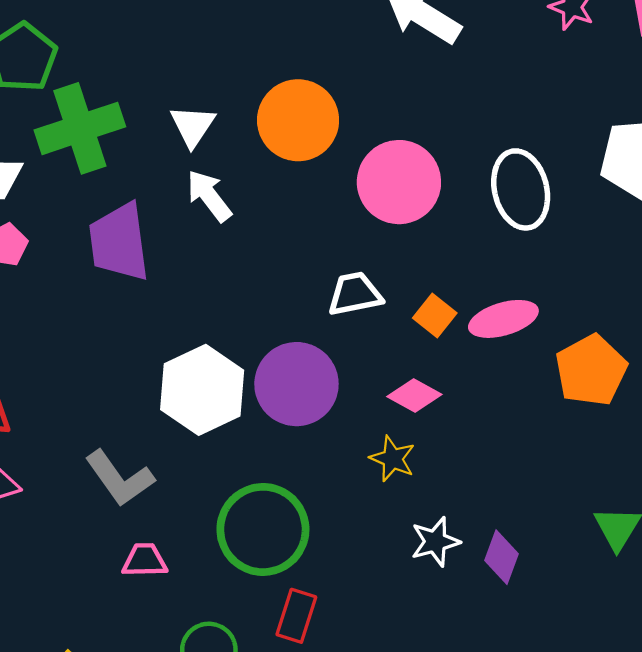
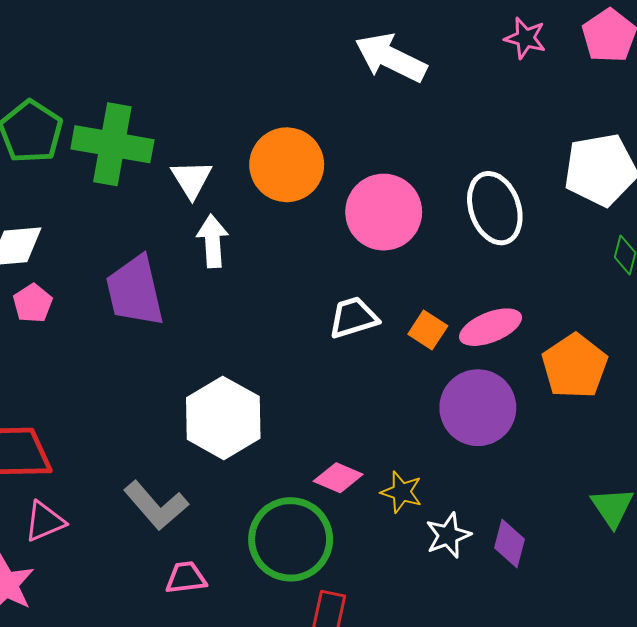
green cross: (80, 128) -> (112, 144), moved, turned 34
white arrow: (209, 196) -> (213, 241), turned 39
purple circle: (296, 384) -> (478, 408), moved
pink diamond: (414, 395) -> (338, 478), moved
yellow star: (393, 459) -> (402, 492), moved

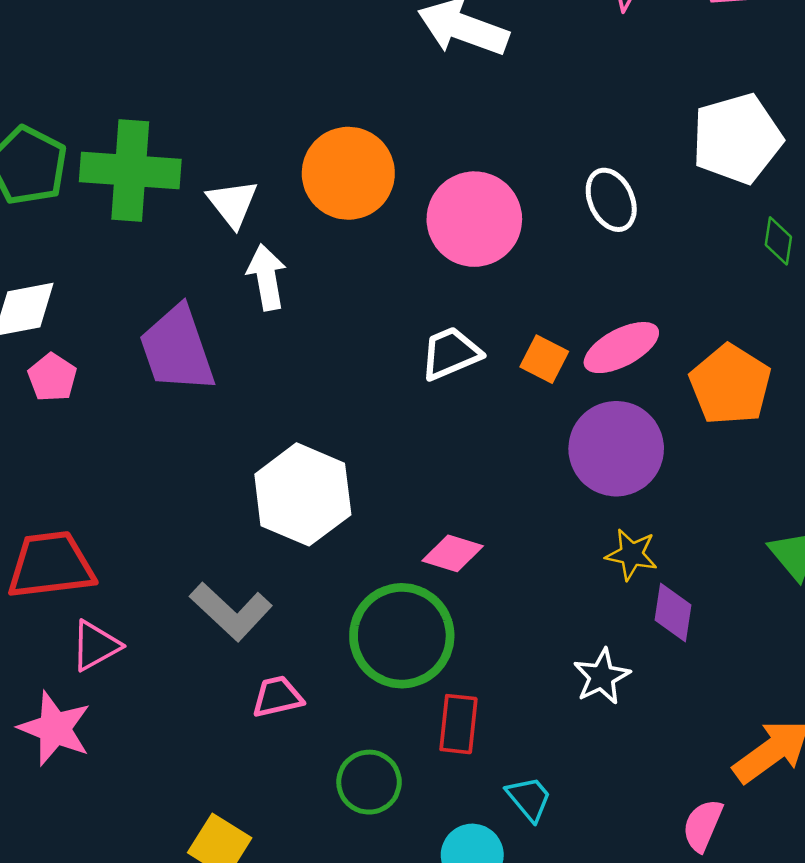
white ellipse: (495, 208) -> (611, 200), size x0.7
yellow star: (402, 492) -> (632, 554), moved
white star: (448, 535) -> (602, 677), moved

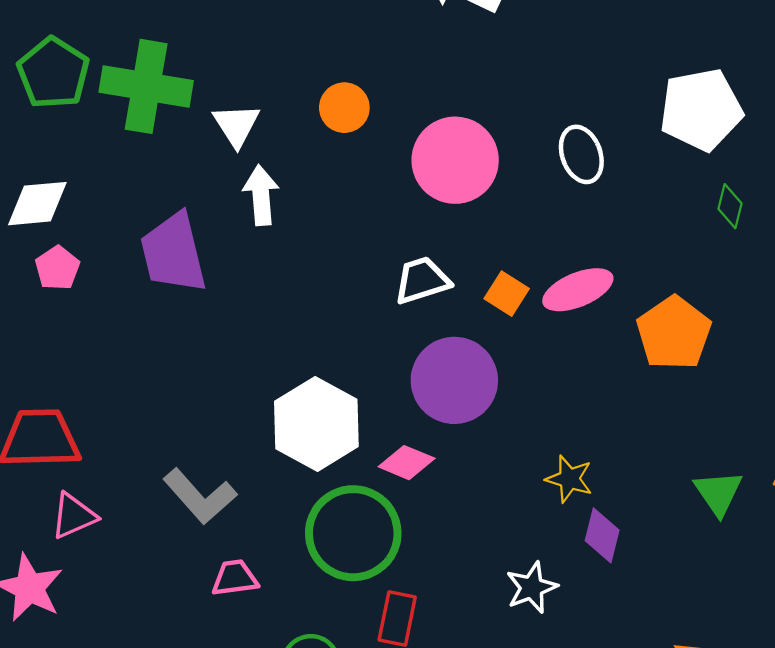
orange circle: (348, 173) -> (344, 108), size x0.6
purple circle: (616, 449) -> (454, 380), moved
white hexagon: (303, 494) -> (316, 424), moved

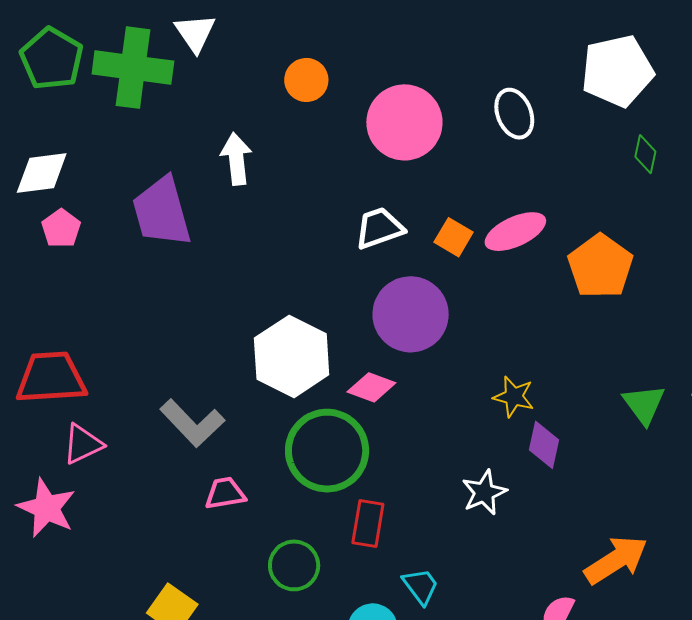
white triangle: (236, 125) -> (195, 33), moved

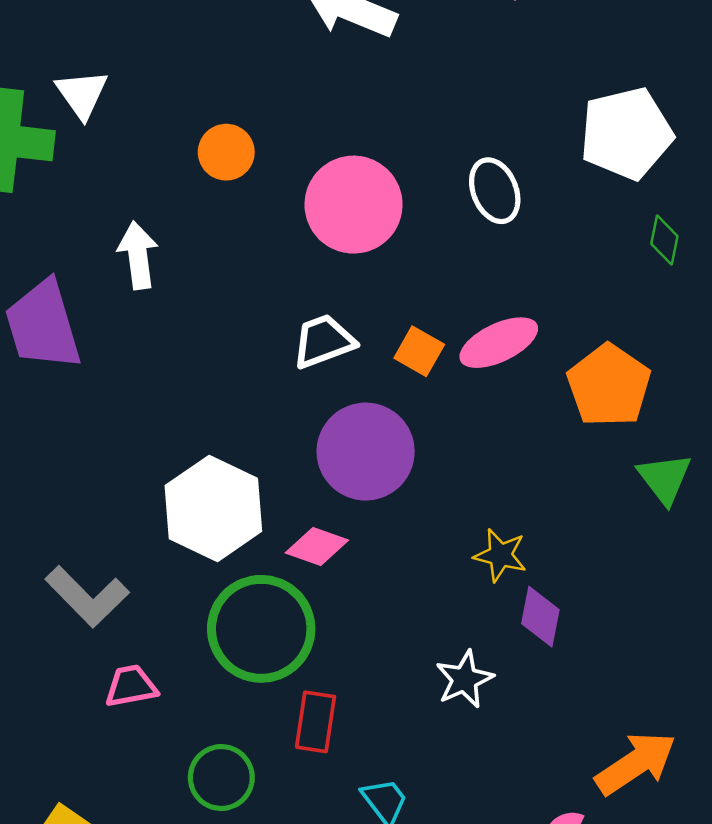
green triangle: (644, 404) -> (665, 478), moved

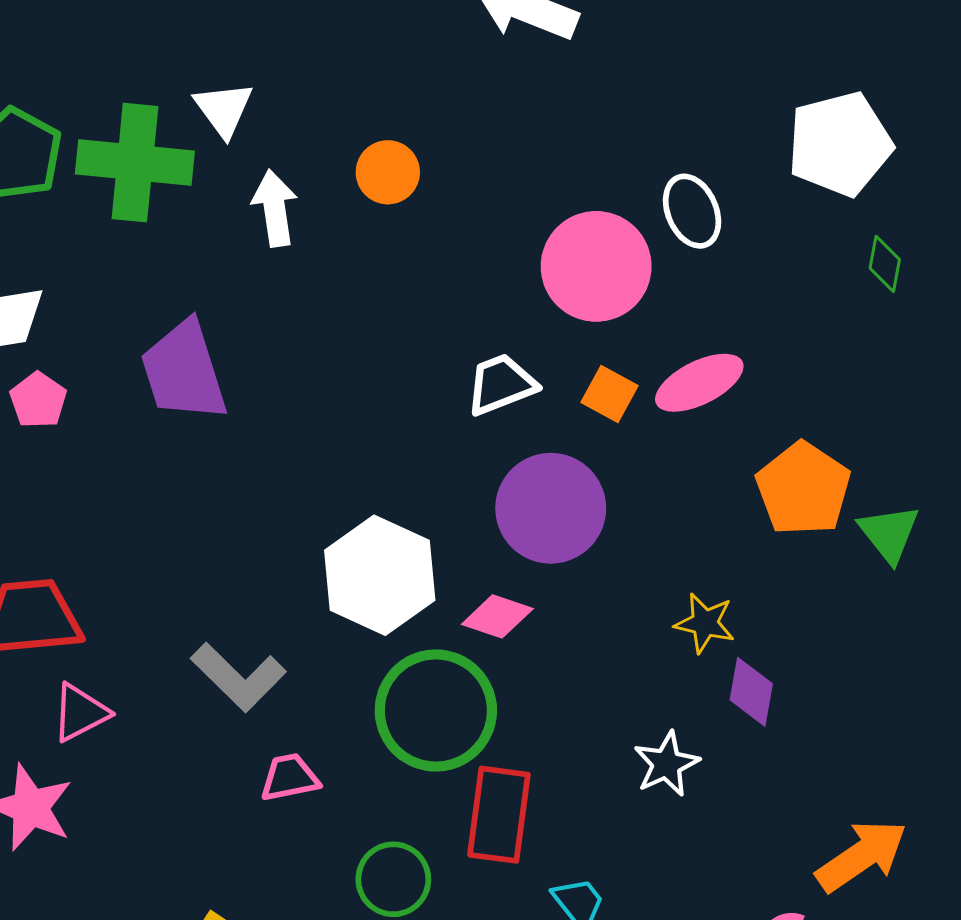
pink circle: (354, 205) -> (596, 266), moved
white arrow: (138, 255) -> (275, 208), moved
orange pentagon: (609, 386) -> (803, 489), moved
red rectangle: (316, 722) -> (499, 815), size x1.4

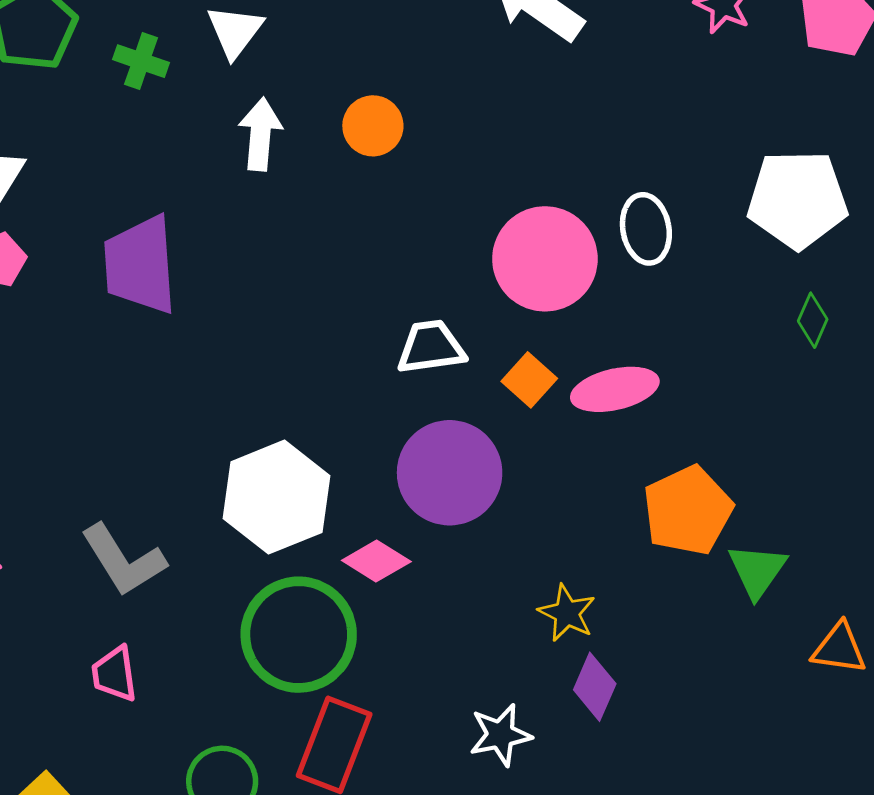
green cross: (135, 163) -> (141, 61), size x0.5
pink trapezoid: (290, 778) -> (115, 674), moved, turned -100

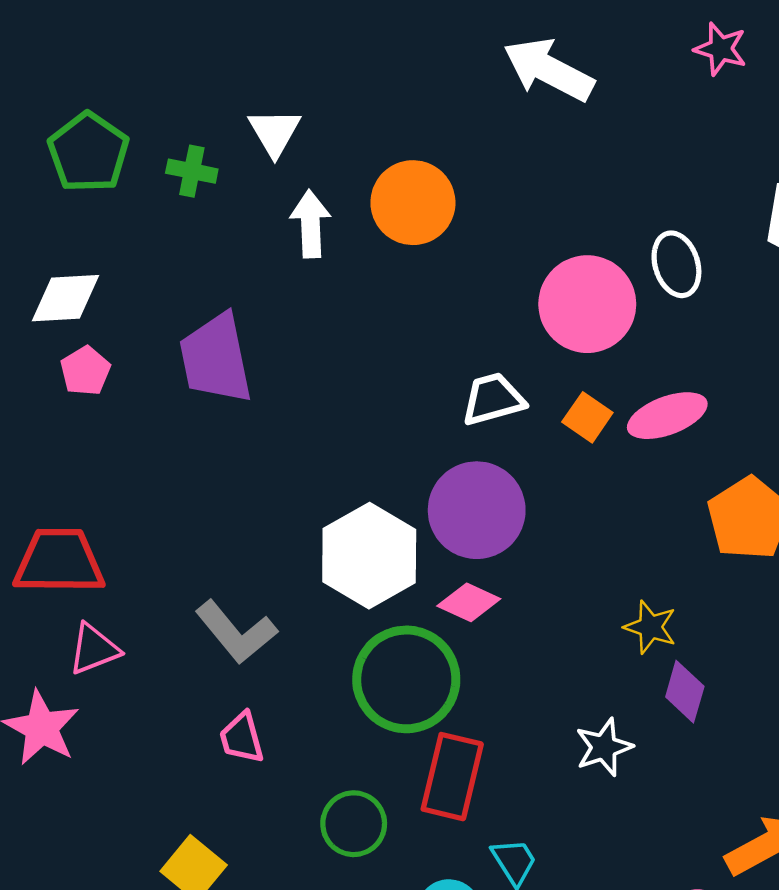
orange circle: (373, 126) -> (413, 203), size x1.5
purple circle: (450, 473) -> (477, 510), moved

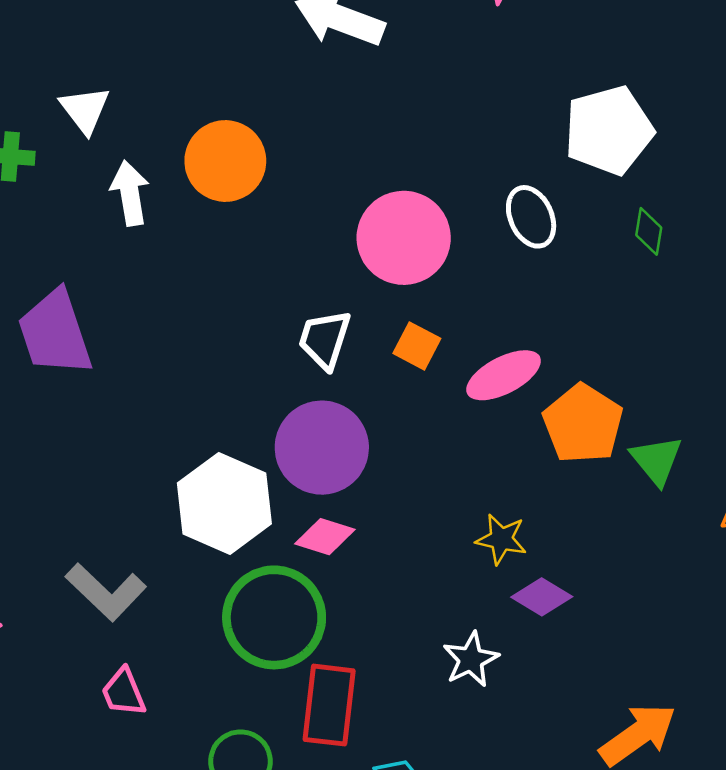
white ellipse: (676, 264) -> (531, 217), moved
white trapezoid: (493, 399) -> (325, 339), turned -50
pink ellipse: (667, 416) -> (504, 375), moved
purple diamond: (685, 692) -> (542, 597), turned -68

